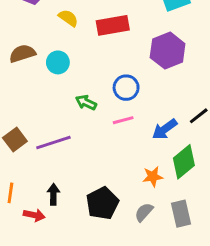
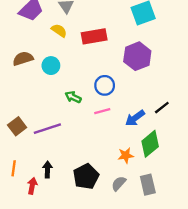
red arrow: (34, 215) -> (32, 186), turned -91

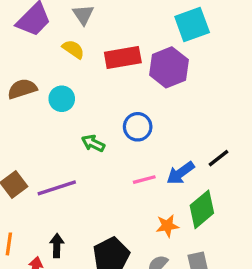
purple hexagon: (137, 56) -> (169, 67), moved
pink line: (102, 111) -> (144, 180), moved

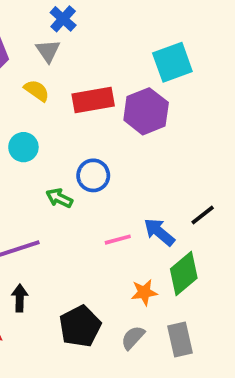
blue circle: (138, 127) -> (93, 175), moved
blue arrow: (181, 173) -> (159, 232), turned 76
black arrow: (57, 246) -> (20, 298), moved

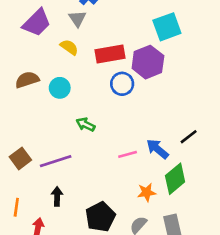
blue circle: (93, 175) -> (122, 84), moved

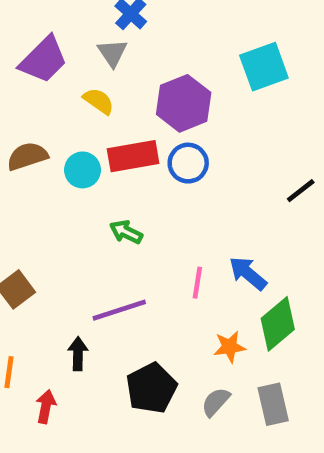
red rectangle: (110, 54) -> (133, 156), moved
purple hexagon: (148, 62) -> (184, 103), moved
black line: (189, 137) -> (301, 191), moved
pink line: (128, 154) -> (197, 283), turned -66
purple line: (56, 161) -> (119, 310), moved

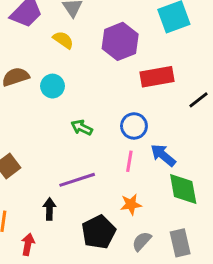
red rectangle: (133, 156) -> (157, 77), moved
blue circle: (188, 163) -> (134, 126), moved
green diamond: (278, 324) -> (183, 189), turned -60
orange star: (230, 347) -> (131, 204), moved

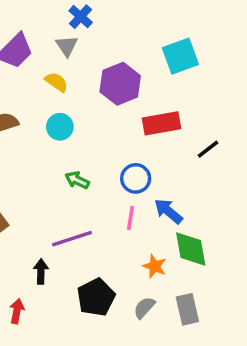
cyan circle: (53, 86) -> (60, 127), moved
orange star: (131, 204) -> (155, 266), moved, turned 30

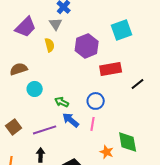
yellow semicircle: (56, 82) -> (50, 45), turned 40
cyan circle: (60, 127) -> (35, 89), moved
blue arrow: (168, 211) -> (71, 120), moved
purple line: (72, 239) -> (45, 130), moved

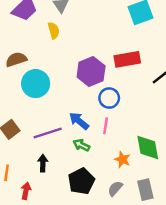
purple hexagon: (87, 46) -> (91, 71), moved
cyan circle: (35, 89) -> (36, 84), size x1.5
green arrow: (62, 102) -> (81, 145), moved

